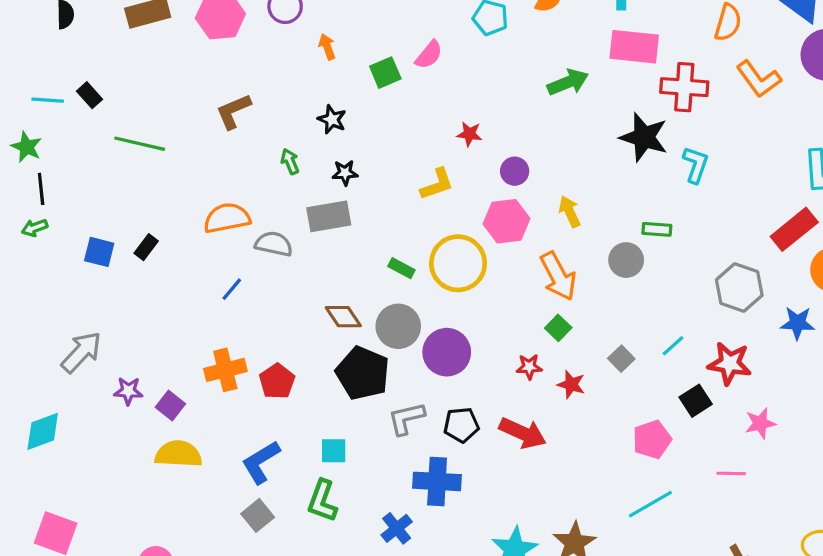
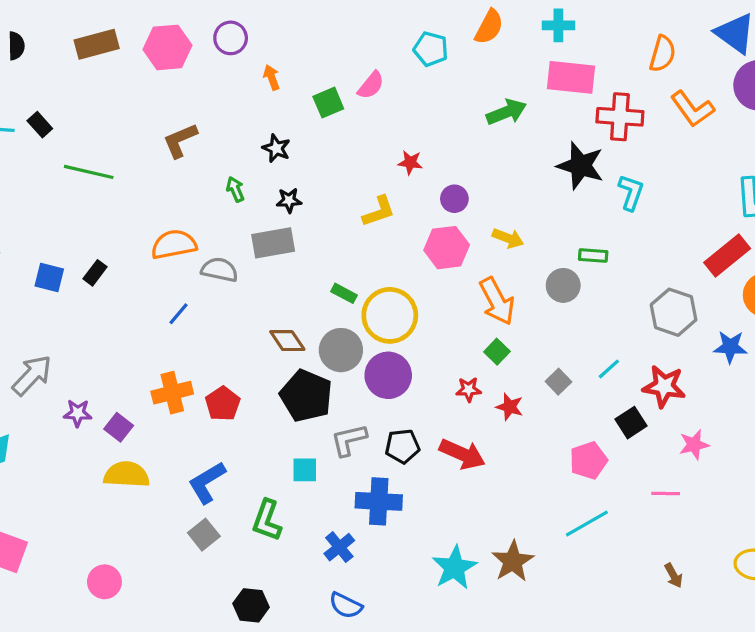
yellow arrow: (570, 212) -> (508, 238), turned 136
yellow circle: (458, 263) -> (390, 315), moved
cyan square: (334, 451) -> (305, 470), moved

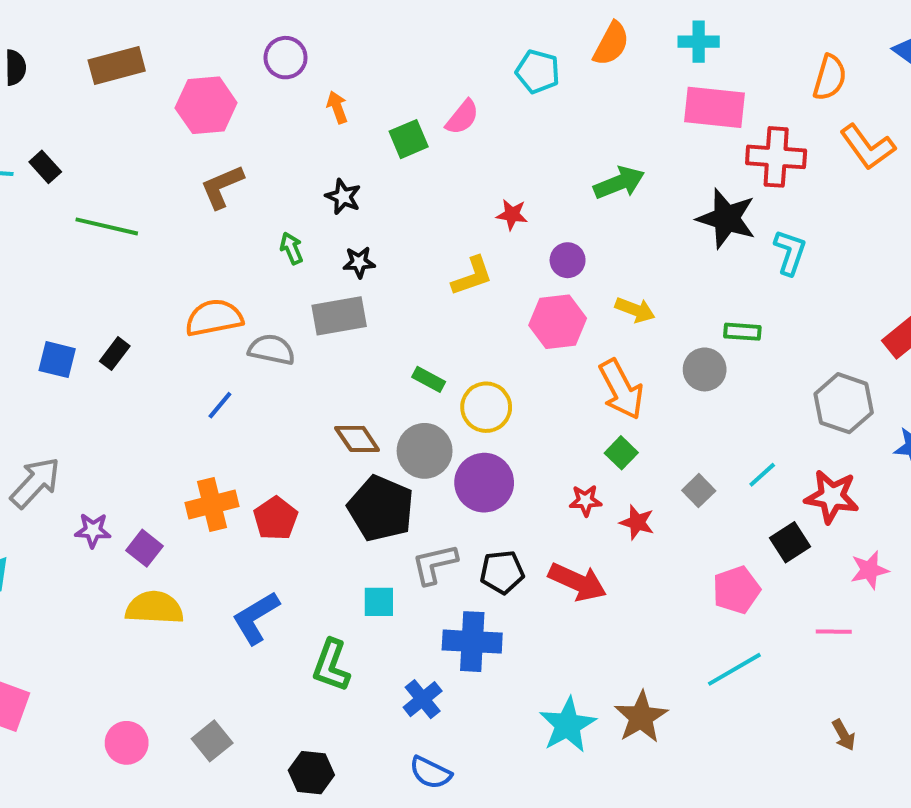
pink hexagon: (168, 47) -> (206, 105), moved
green arrow: (506, 112) -> (619, 183), moved
yellow circle: (390, 315) -> (486, 407), size x0.7
gray square: (204, 535) -> (212, 741), moved

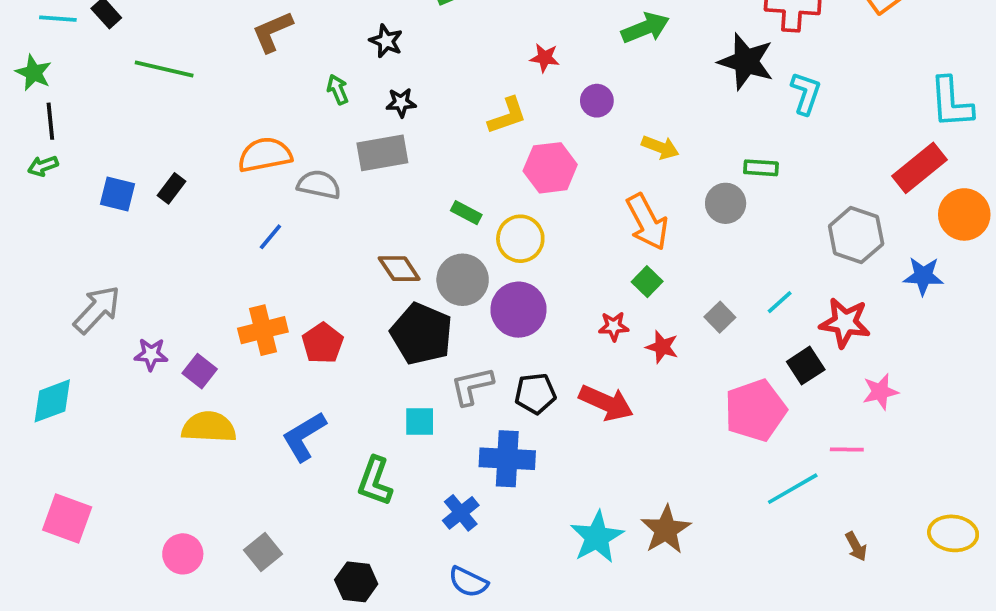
pink hexagon: (558, 322) -> (550, 168), moved
pink pentagon: (736, 590) -> (755, 410), size x1.4
cyan line: (734, 669) -> (793, 489), moved

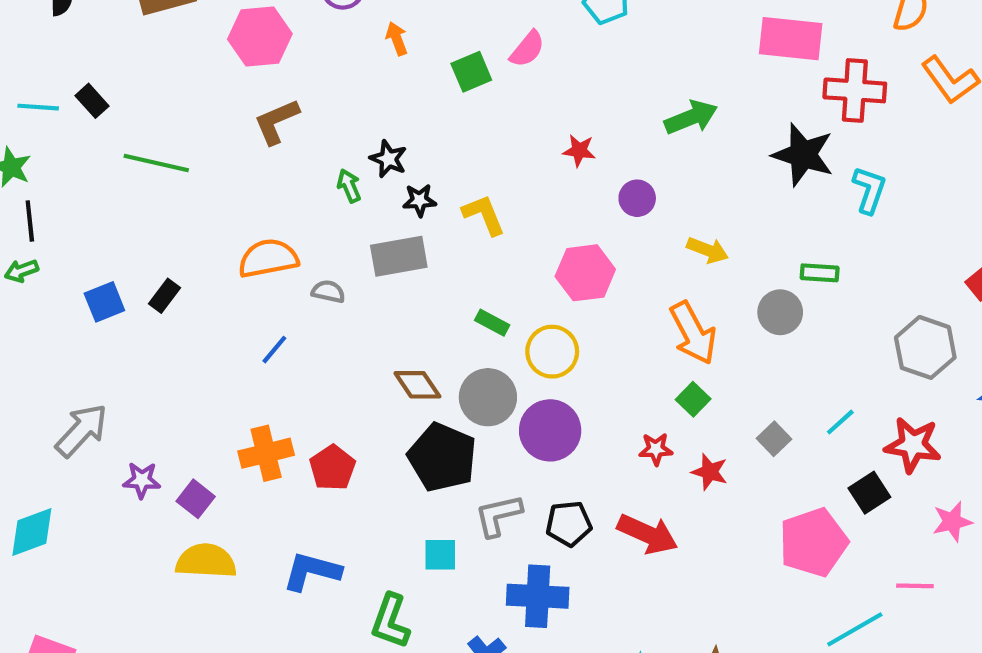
black star: (386, 41) -> (388, 159), moved
yellow L-shape: (507, 116) -> (484, 215), moved, turned -93
gray semicircle: (319, 185) -> (328, 292), size x0.7
blue square: (118, 194) -> (104, 302), turned -36
blue L-shape: (304, 436) -> (312, 571), turned 46

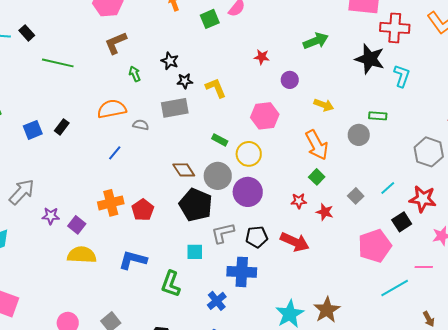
green arrow: (349, 186) -> (135, 74), moved

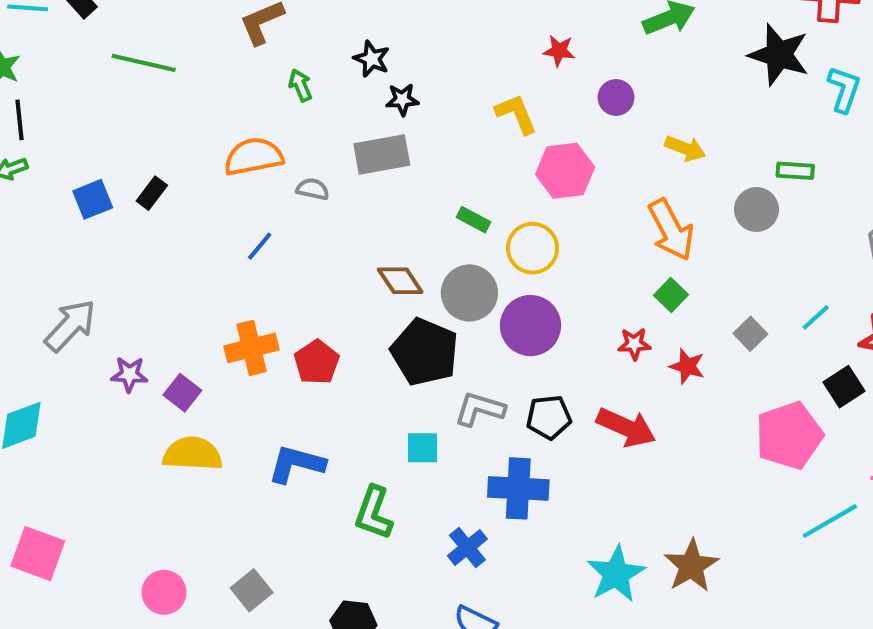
yellow L-shape: (216, 88) -> (516, 114), moved
gray L-shape: (223, 233) -> (480, 409), turned 30

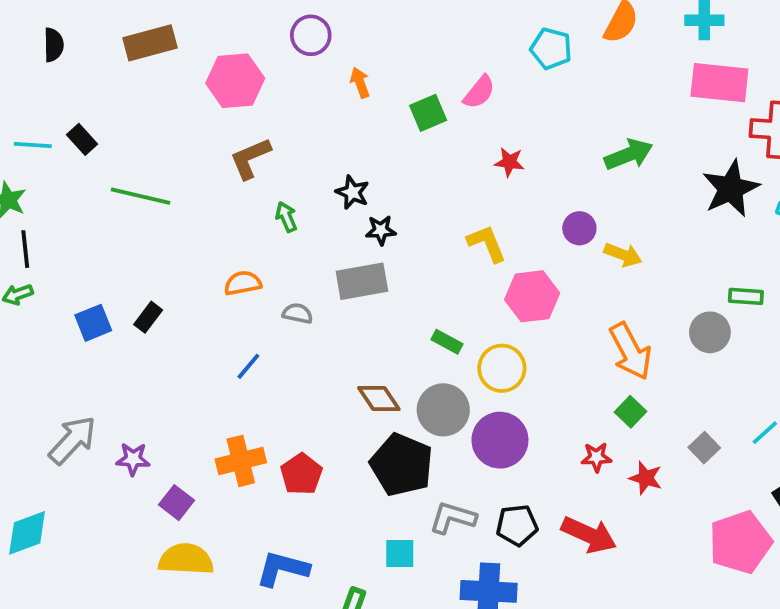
red star: (559, 51) -> (509, 162), moved
black star: (779, 55) -> (731, 189), turned 30
yellow arrow: (685, 148) -> (623, 255), moved
orange semicircle: (254, 157) -> (243, 283), size x0.7
purple star: (129, 374) -> (133, 459), moved

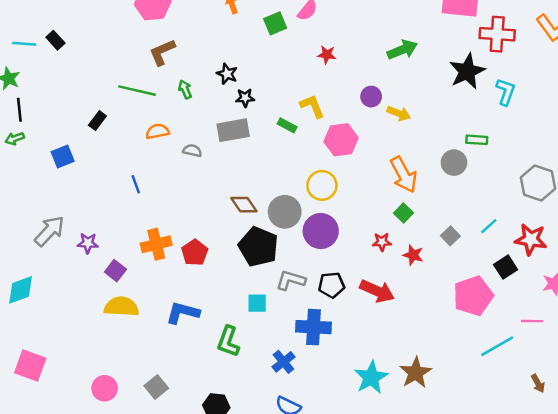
green line: (141, 196) -> (137, 91), moved
black rectangle: (148, 317) -> (97, 121), moved
green rectangle: (447, 342) -> (287, 125), moved
blue line: (248, 366) -> (136, 184), moved, turned -60

